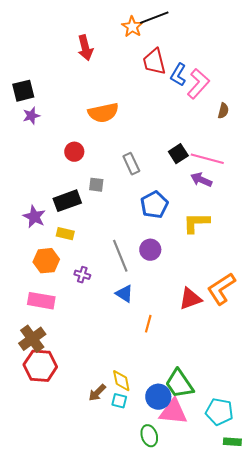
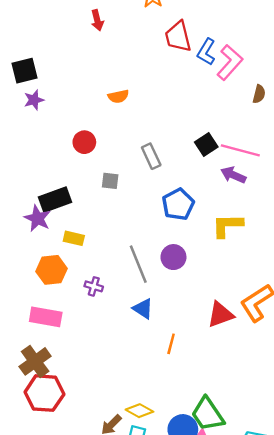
red arrow: (85, 48) -> (97, 20), size x0.7
orange semicircle: (103, 113) -> (118, 96), size x0.6
black rectangle: (67, 201) -> (55, 200), moved
yellow diamond: (121, 381) -> (139, 411), turned -50

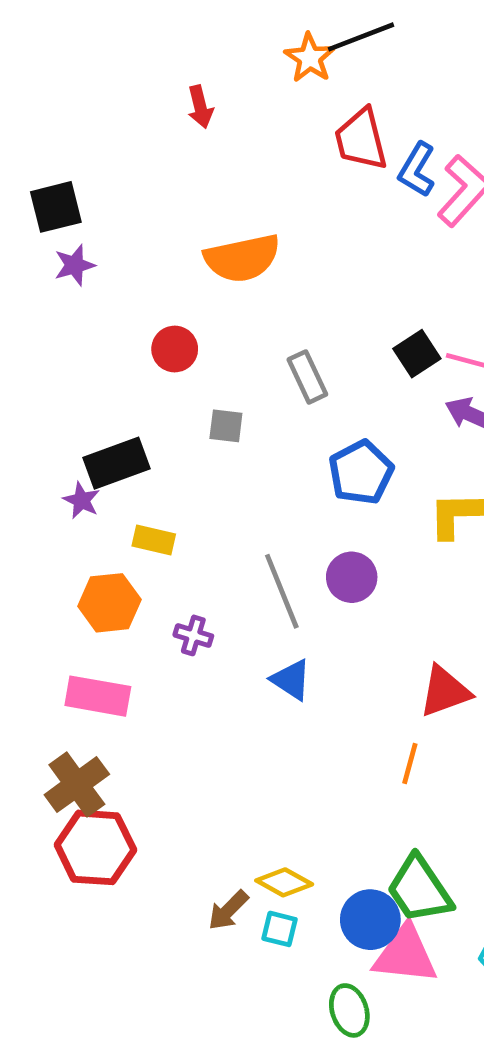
orange semicircle: (118, 96) -> (242, 258), size x1.8
purple star: (37, 218) -> (82, 500), size x0.7
orange line: (171, 344) -> (410, 764), moved

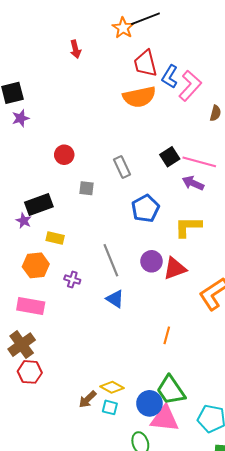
orange semicircle: (242, 258) -> (139, 97), moved
purple circle: (352, 577) -> (151, 261), moved
red triangle: (445, 691) -> (175, 268), moved
red hexagon: (95, 847) -> (30, 372), size x0.7

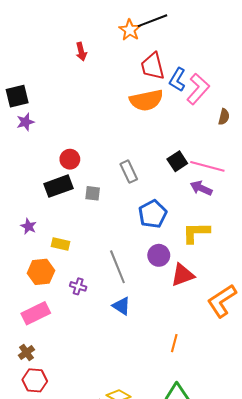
black rectangle: (39, 204) -> (58, 186), moved
purple circle: (151, 261) -> (159, 255), moved
pink rectangle: (31, 306) -> (36, 313), turned -36
brown cross: (22, 345) -> (26, 352), size x0.6

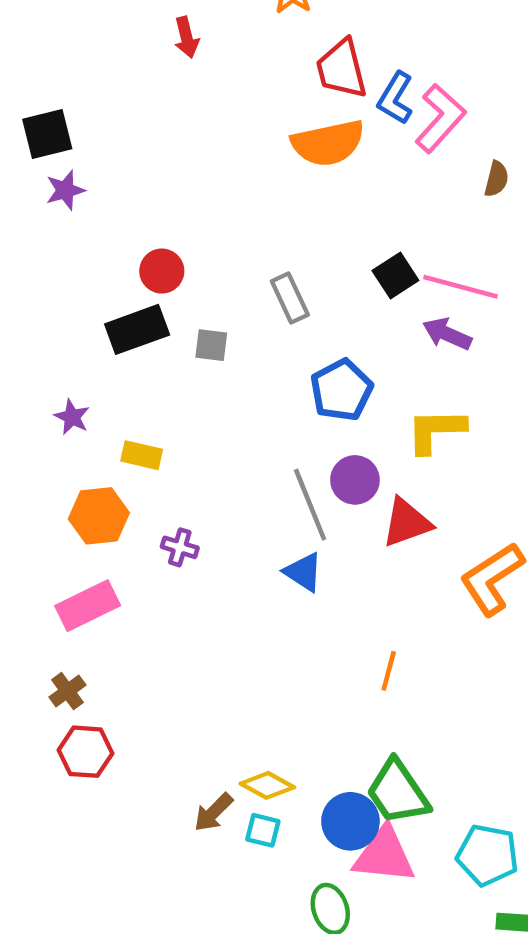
gray line: (117, 267) -> (310, 505), moved
blue triangle: (122, 306) -> (303, 572), moved

